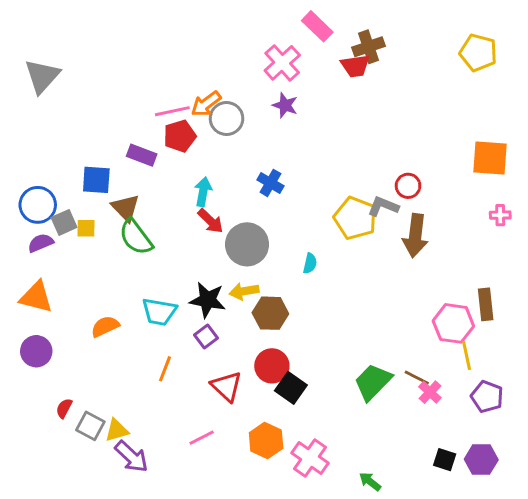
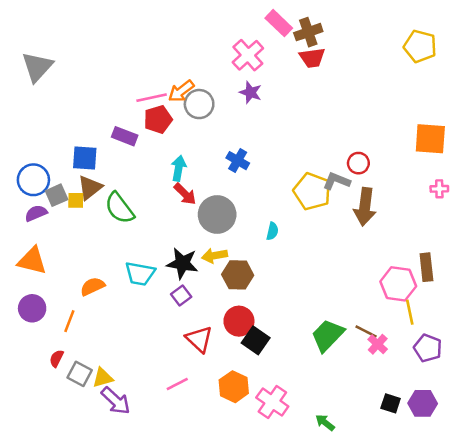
brown cross: (369, 47) -> (308, 32), moved
brown triangle: (126, 208) -> (90, 188), moved, turned 36
orange line: (165, 369) -> (69, 321), moved

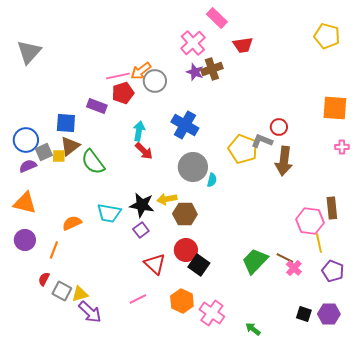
brown cross: (308, 32) -> (212, 69), moved
blue cross: (238, 161) -> (185, 125), size x1.5
gray circle: (217, 215) -> (193, 167), moved

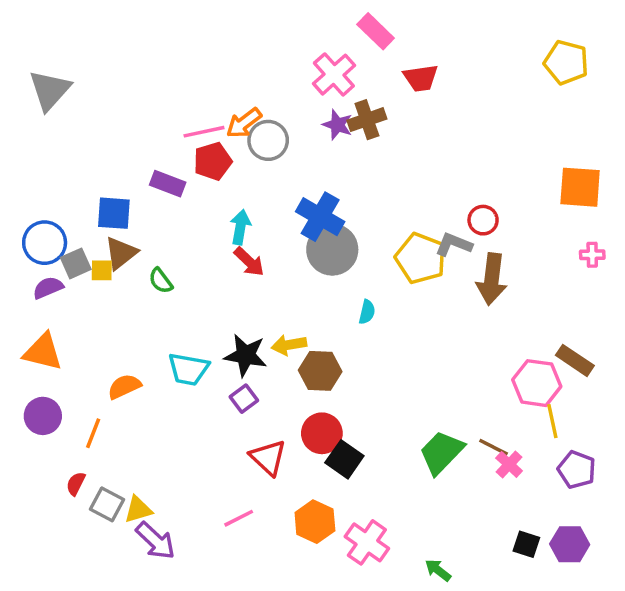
green semicircle: (93, 162) -> (161, 281), size x0.6
gray circle: (193, 167) -> (332, 250), moved
brown rectangle: (332, 208) -> (575, 360), turned -50

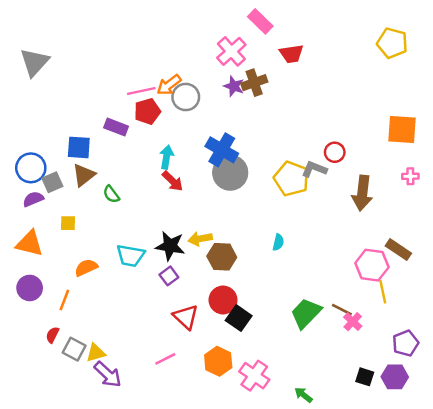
yellow square: (102, 270) -> (68, 223), moved
brown arrow: (492, 279) -> (362, 193), moved
cyan semicircle: (367, 312) -> (278, 242), moved
purple pentagon: (577, 470) -> (406, 343), moved, turned 30

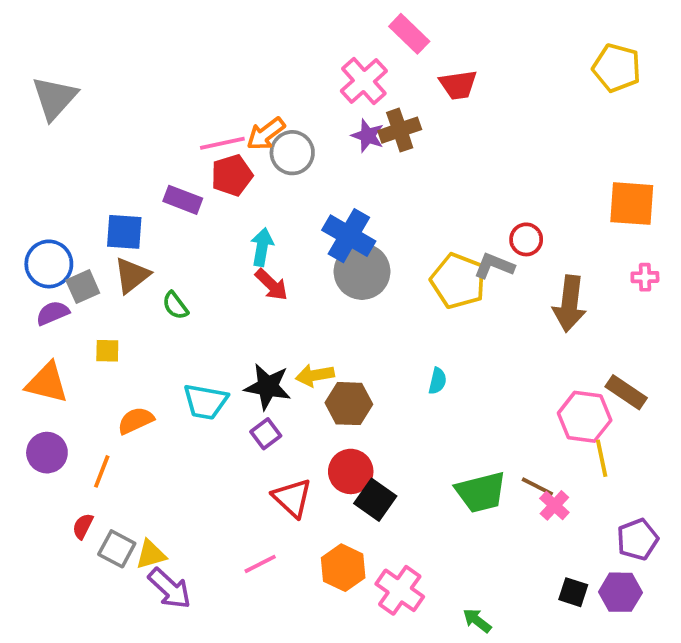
green trapezoid: (306, 313) -> (481, 492), turned -148

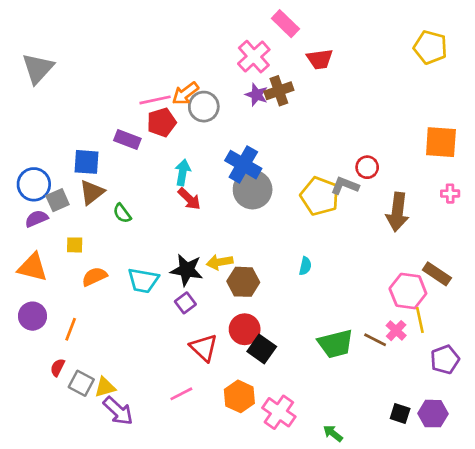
orange semicircle: (136, 421) -> (94, 277), moved
pink cross: (554, 505) -> (396, 331), moved
purple pentagon: (637, 539) -> (445, 360), moved

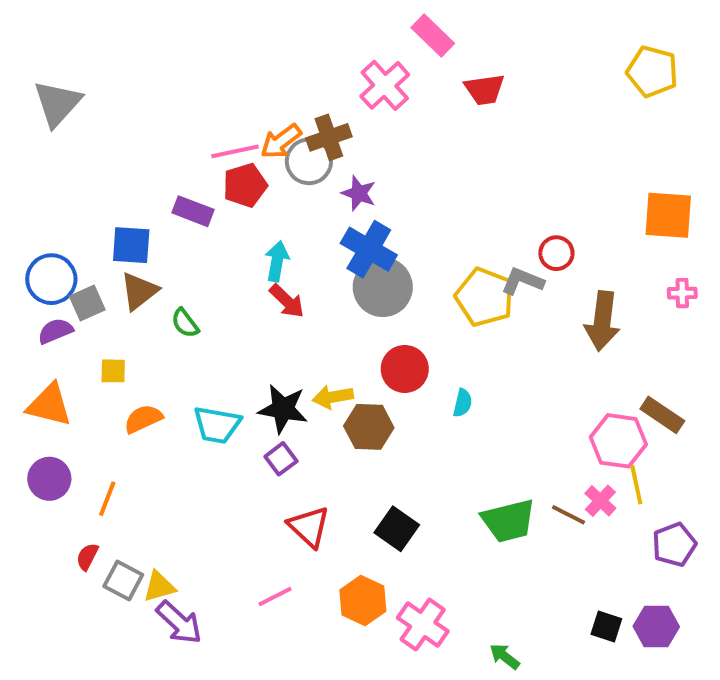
brown cross: (279, 91) -> (329, 137), moved
purple star: (256, 95) -> (359, 193), moved
red circle: (245, 329) -> (405, 369), moved

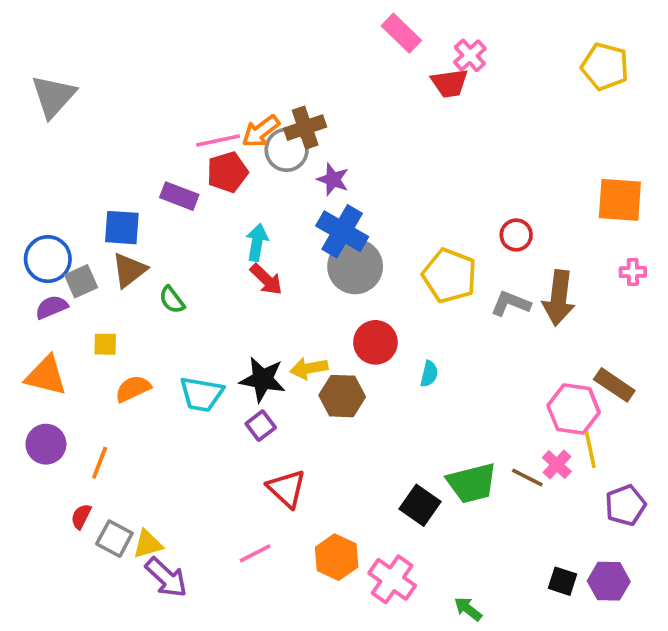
pink cross: (385, 85) -> (470, 55), moved, size x0.7
gray L-shape: (523, 281) -> (511, 303), moved
black square: (397, 529) -> (420, 505), moved

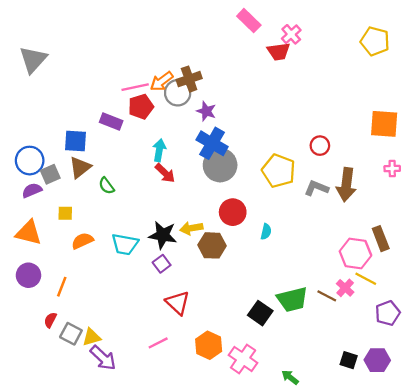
brown rectangle: (614, 385) -> (381, 239), turned 35
yellow line: (590, 450) -> (366, 279), turned -50

